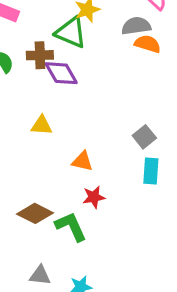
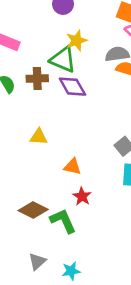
purple diamond: (61, 73) -> (72, 87), moved
red star: (94, 197) -> (82, 196), turned -30
gray triangle: (40, 275) -> (37, 261), turned -48

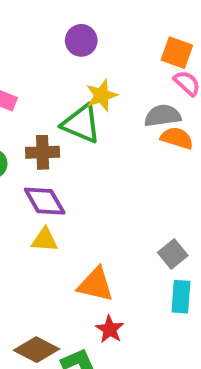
purple diamond: (72, 87) -> (45, 201), moved
orange triangle: (72, 167) -> (95, 285), size x1.4

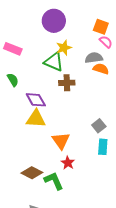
purple circle: (81, 40) -> (54, 21), size x1.5
brown cross: (43, 152) -> (67, 83), moved
yellow triangle: (45, 240) -> (36, 119), size x1.5
orange triangle: (95, 285) -> (61, 141), turned 42

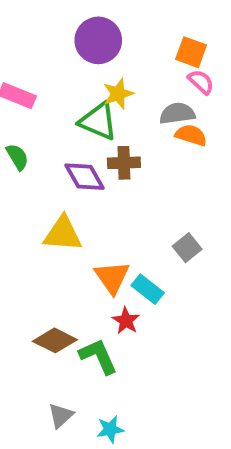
purple diamond: (36, 100) -> (84, 177), moved
cyan rectangle: (103, 147) -> (148, 289), moved, turned -56

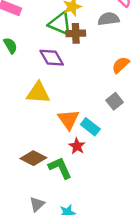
orange semicircle: (191, 135) -> (121, 65), moved, turned -60
brown cross: (124, 163) -> (76, 33), moved

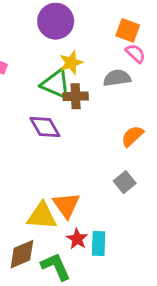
yellow triangle: (38, 93) -> (42, 216), moved
cyan rectangle: (90, 127) -> (99, 243), moved, turned 54
brown diamond: (33, 158) -> (22, 254), turned -50

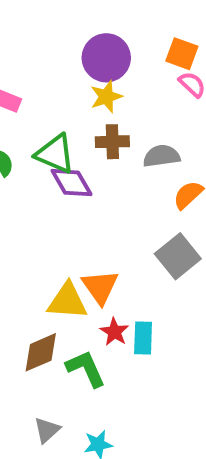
purple circle: (56, 21) -> (106, 58), moved
gray semicircle: (117, 78) -> (161, 156), moved
green triangle: (56, 84) -> (55, 154), moved
gray square: (125, 182) -> (178, 256), size x1.5

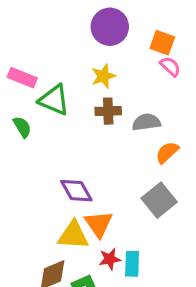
purple circle: (106, 58) -> (110, 27), moved
green triangle: (55, 154) -> (54, 100), moved
purple diamond: (71, 183) -> (76, 191), moved
red star: (114, 332) -> (110, 259), turned 30

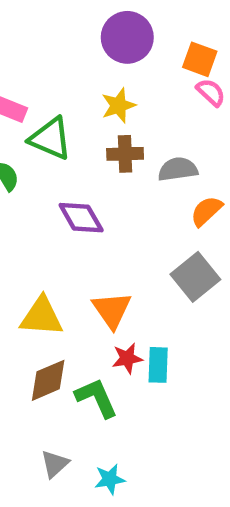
purple diamond: (76, 191) -> (81, 218), moved
yellow triangle: (73, 235) -> (42, 317), moved

